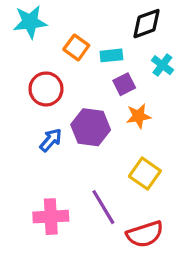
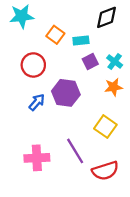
cyan cross: (162, 65) -> (115, 62), moved
orange star: (139, 116) -> (113, 87), moved

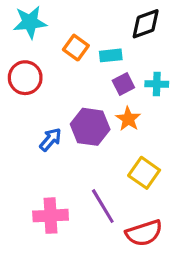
cyan cross: (115, 62) -> (157, 84), turned -35
red circle: (33, 65) -> (25, 78), moved
orange star: (113, 87) -> (128, 119), moved, turned -30

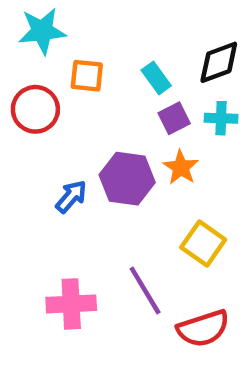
black diamond: (146, 24) -> (219, 62), moved
orange square: (76, 48) -> (87, 76), moved, turned -30
cyan rectangle: (111, 55) -> (156, 78), turned 60

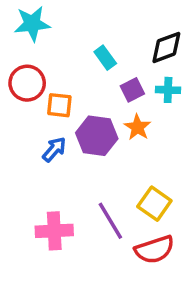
orange square: (87, 76) -> (59, 105), moved
cyan rectangle: (156, 78) -> (105, 58), moved
yellow square: (203, 244) -> (154, 204), moved

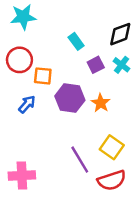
cyan cross: (168, 90) -> (122, 65), turned 35
orange star: (137, 127) -> (101, 103), moved
blue arrow: (54, 149) -> (27, 104), moved
pink cross: (54, 231) -> (22, 176), moved

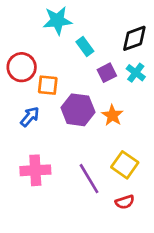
cyan star: (23, 17) -> (57, 20), moved
pink cross: (22, 176) -> (35, 170), moved
red semicircle: (112, 180) -> (125, 202), size x0.6

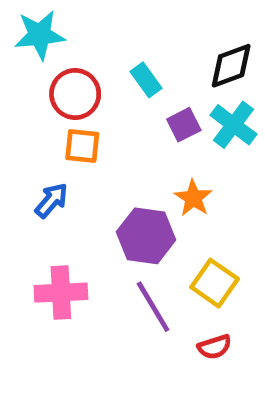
cyan star: (57, 20) -> (40, 35), moved
red circle: (22, 67) -> (75, 94), moved
cyan cross: (136, 73) -> (233, 125), size x1.4
purple hexagon: (78, 110) -> (146, 236), moved

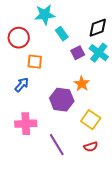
cyan star: (40, 35) -> (45, 15), moved
red circle: (75, 94) -> (19, 38), moved
purple line: (153, 307) -> (57, 145), moved

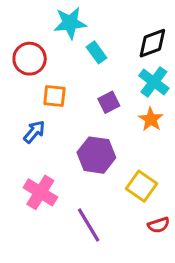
purple square: (78, 53) -> (109, 102), moved
orange star: (82, 84) -> (151, 119), moved
pink cross: (26, 124) -> (40, 192), turned 35
red semicircle: (91, 147) -> (159, 225), moved

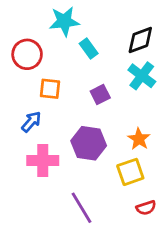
orange star: (151, 119) -> (139, 139), moved
yellow square: (141, 186) -> (130, 172), turned 36
pink cross: (40, 192) -> (43, 160), moved, turned -32

